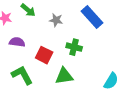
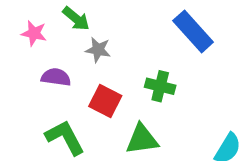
gray star: (56, 20) -> (98, 50), moved

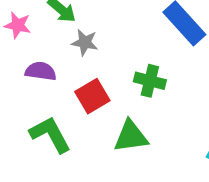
red square: (105, 101) -> (92, 96), turned 32

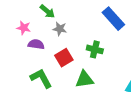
pink star: (18, 25) -> (24, 28), moved

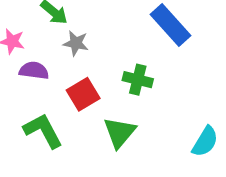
green triangle: (84, 79) -> (120, 132), turned -42

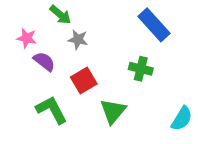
purple semicircle: (34, 71) -> (44, 61), turned 30
green cross: (138, 80) -> (141, 69), moved

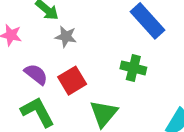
purple semicircle: (44, 61) -> (36, 74), moved

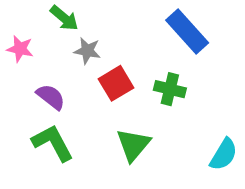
red square: (72, 81) -> (116, 83), moved

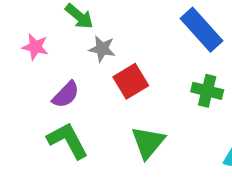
green cross: (170, 89) -> (207, 91), moved
purple semicircle: (51, 97) -> (66, 95), turned 96

